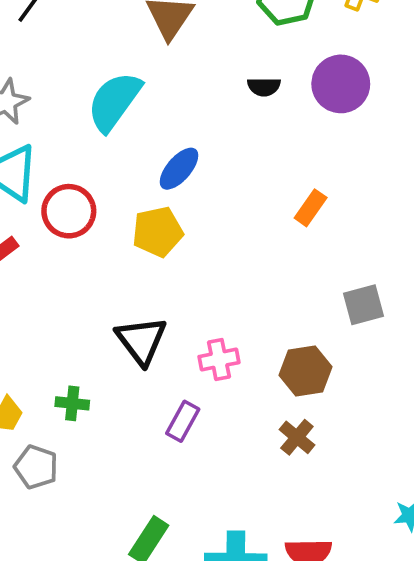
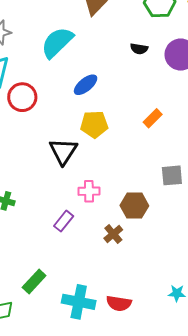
yellow pentagon: (158, 232) -> (94, 124), moved
black triangle: (141, 340) -> (63, 151), moved
brown cross: (297, 437) -> (113, 234), moved

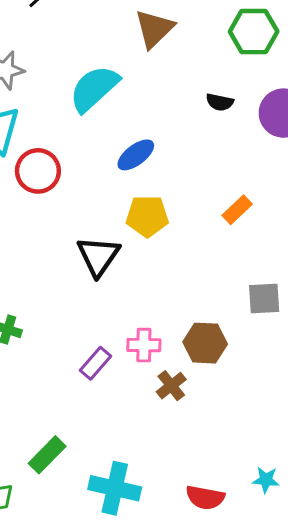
pink cross: (89, 191) -> (144, 345), moved
red semicircle: (119, 303) -> (205, 497), moved

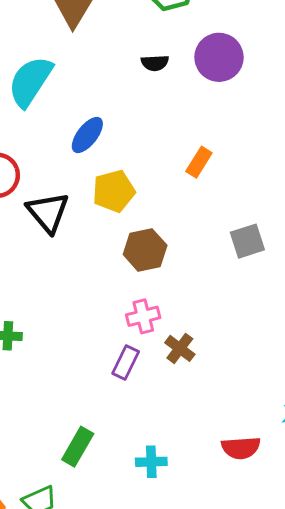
black triangle: (98, 256) -> (48, 212), moved
brown hexagon: (205, 343) -> (145, 250), moved
purple rectangle: (96, 363) -> (126, 362), moved
cyan cross: (115, 488) -> (151, 462), size x0.6

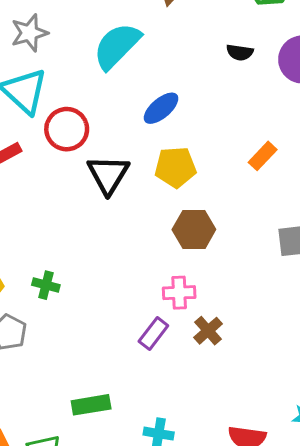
green rectangle: (78, 447) -> (91, 405), turned 39

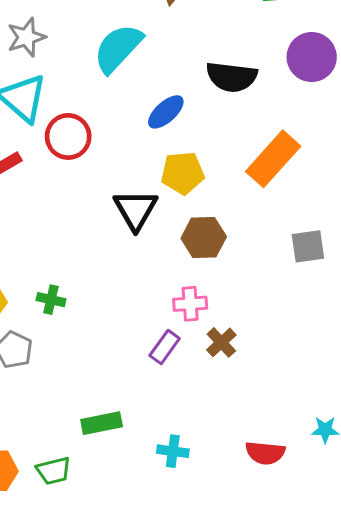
black semicircle: (240, 52) -> (232, 77), moved, size x1.8
orange rectangle: (263, 156) -> (273, 159), size x1.8
black triangle: (108, 175) -> (136, 210), moved

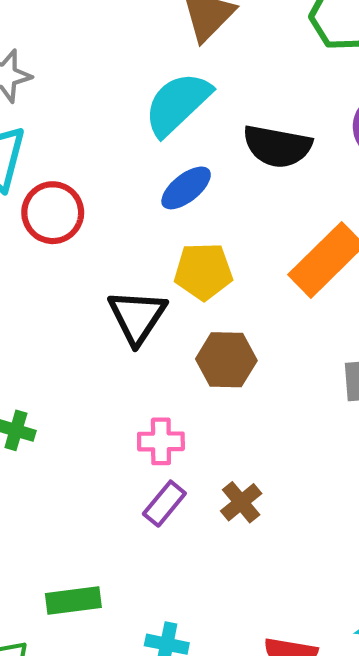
cyan semicircle: (118, 48) -> (177, 104), moved
pink cross: (190, 304) -> (161, 441), moved

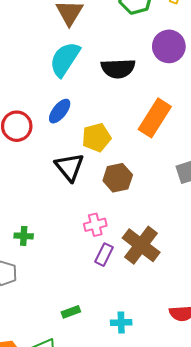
blue ellipse: (186, 188) -> (60, 111), moved
brown cross: (241, 502) -> (141, 245), size x1.8
green rectangle: (73, 600) -> (71, 312), size x0.7

